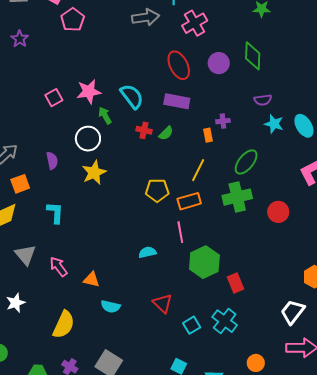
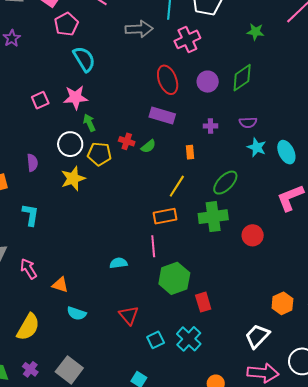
green diamond: (253, 56) -> (242, 78), turned 48
cyan semicircle: (132, 96) -> (84, 59), moved
purple cross: (223, 121) -> (210, 126), moved
yellow pentagon: (157, 190) -> (99, 154), moved

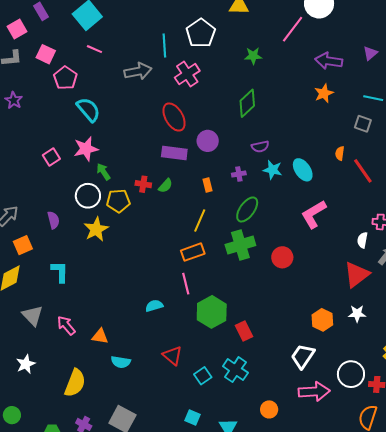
purple circle: (208, 82) -> (208, 141), moved
purple cross: (210, 126) -> (239, 174), moved

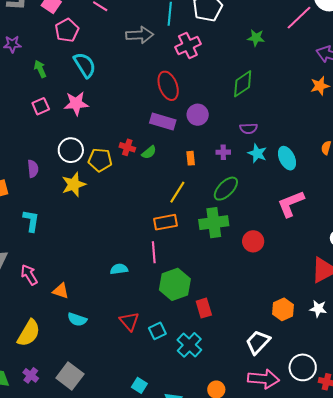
purple star: (14, 100) -> (12, 44), turned 30
green arrow: (103, 172) -> (40, 69), moved
cyan square: (203, 376) -> (157, 331), moved

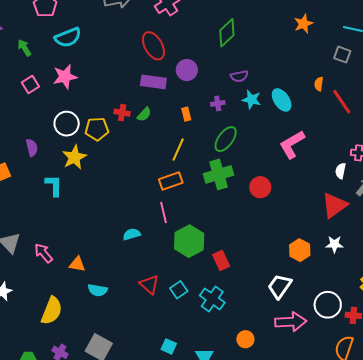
cyan semicircle: (85, 65) -> (68, 37), turned 108
cyan L-shape: (31, 221) -> (54, 185), moved

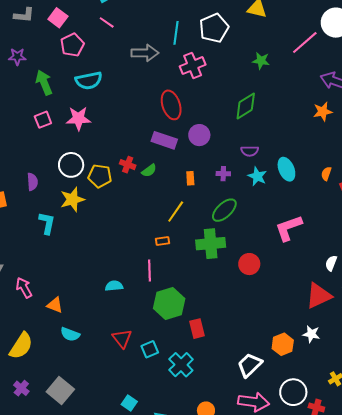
green arrow: (24, 48) -> (44, 82), size x1.4
cyan ellipse: (282, 100) -> (286, 169), moved
orange rectangle: (171, 181) -> (163, 241), size x0.6
orange hexagon: (300, 250) -> (283, 344), moved

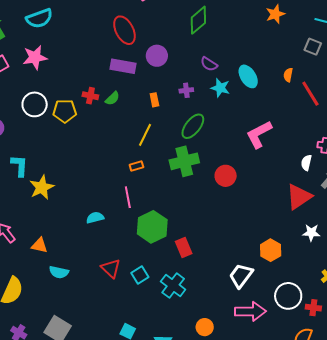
purple semicircle: (250, 151) -> (209, 64), turned 42
yellow star: (72, 199) -> (42, 187), moved
white star: (311, 334) -> (311, 233), moved

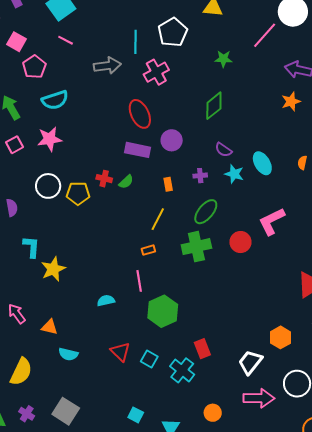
red circle: (226, 176) -> (240, 242), moved
red rectangle: (184, 247) -> (202, 349), moved
cyan square: (140, 275) -> (149, 359), turned -30

